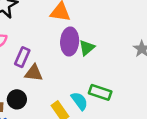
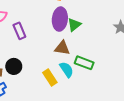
purple rectangle: (22, 57) -> (19, 31), turned -49
brown triangle: (34, 73) -> (62, 48), moved

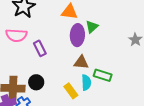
green triangle: (74, 25) -> (92, 27), moved
cyan semicircle: (66, 70) -> (86, 83), turned 35

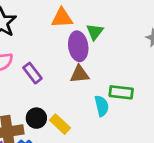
brown triangle: (81, 62) -> (80, 74), moved
yellow rectangle: (71, 91) -> (60, 124), moved

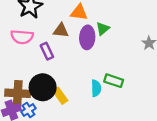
brown triangle: (80, 74) -> (61, 31), moved
black circle: (36, 118) -> (43, 87), size x1.6

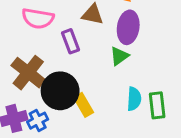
green triangle: (103, 29) -> (119, 56), moved
green rectangle: (114, 81) -> (157, 105), moved, turned 60
brown cross: (18, 93) -> (28, 73), moved, turned 30

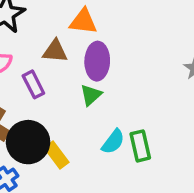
cyan semicircle: (134, 99) -> (113, 142), turned 40

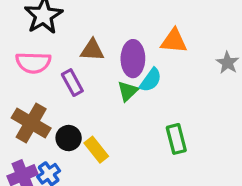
orange triangle: (83, 22) -> (174, 41), moved
black circle: (28, 142) -> (69, 138), size x0.6
cyan semicircle: (113, 142) -> (151, 80), moved

